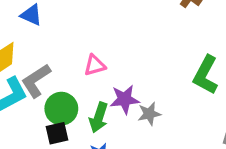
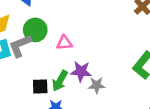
green circle: (61, 109) -> (35, 30), moved
black square: (57, 133) -> (40, 86), moved

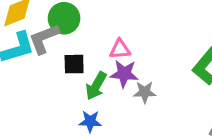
pink triangle: (64, 43) -> (120, 49), moved
black square: (40, 86) -> (74, 64), moved

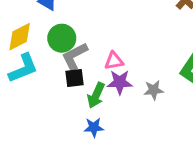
gray L-shape: (44, 39) -> (75, 56), moved
gray star: (145, 92) -> (154, 90), moved

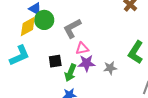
yellow diamond: (20, 37) -> (28, 27), moved
green circle: (62, 38) -> (44, 20), moved
gray L-shape: (75, 56) -> (72, 28), moved

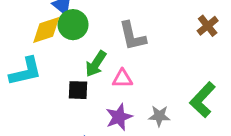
gray L-shape: (72, 28) -> (132, 36), moved, turned -85
purple star: (87, 63) -> (119, 117), moved, turned -30
green arrow: (70, 73) -> (96, 64), moved

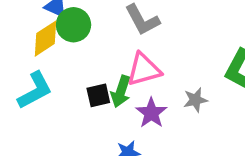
green arrow: (96, 64) -> (121, 91), moved
pink triangle: (122, 79) -> (144, 70), size x1.5

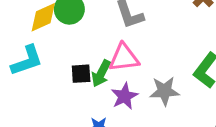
gray star: (195, 100) -> (164, 91), size x1.4

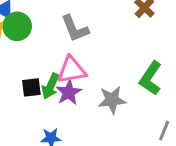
purple star: (124, 96) -> (69, 92), moved

